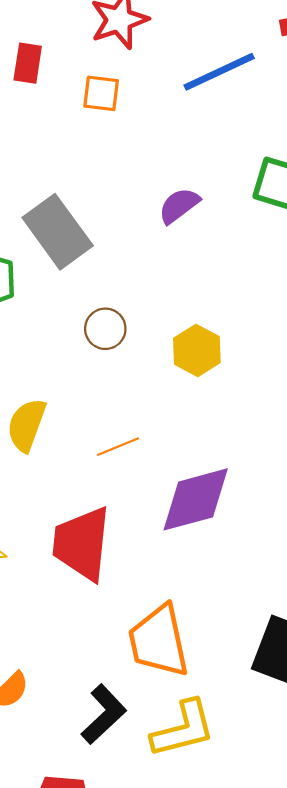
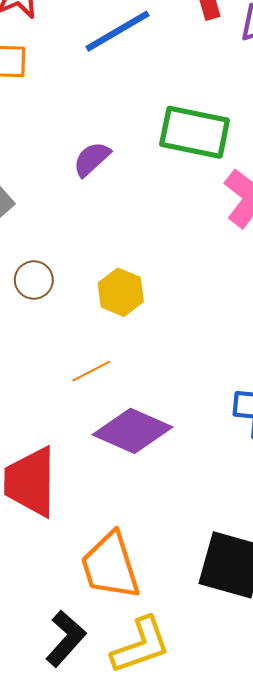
orange line: (118, 447) -> (91, 371), moved
purple diamond: (196, 499) -> (133, 431), turned 44

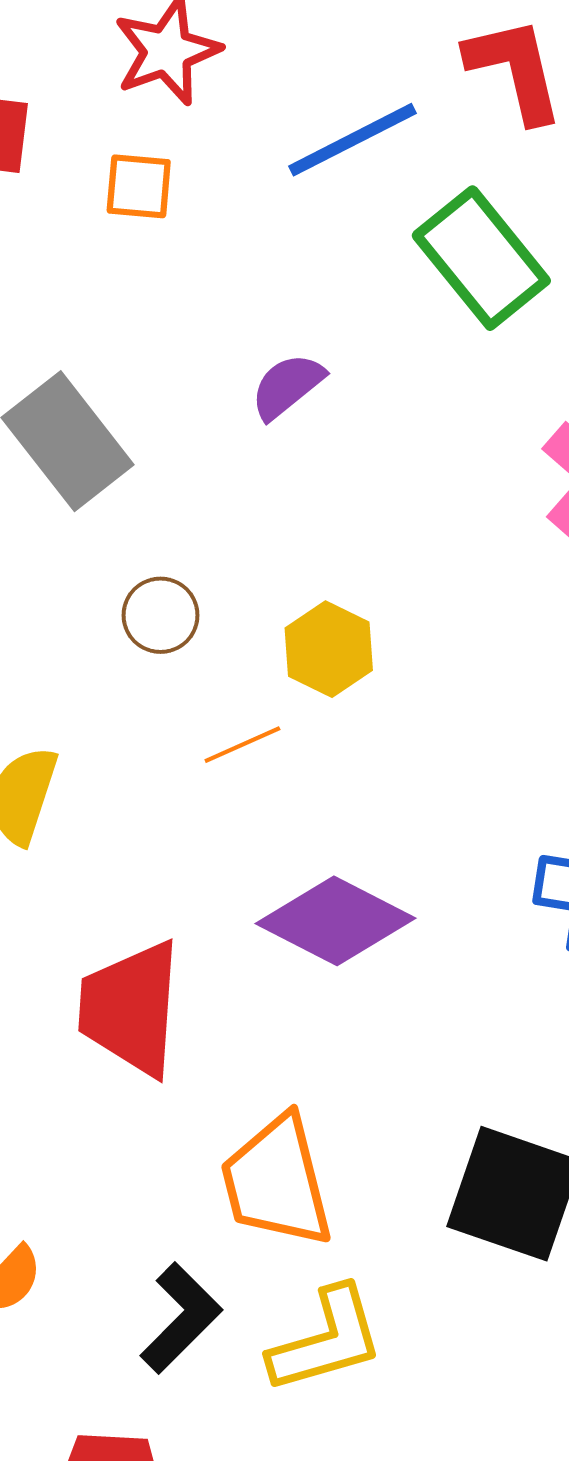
green rectangle: (195, 132) -> (481, 258), moved, turned 36
orange line: (91, 371) -> (242, 745), moved

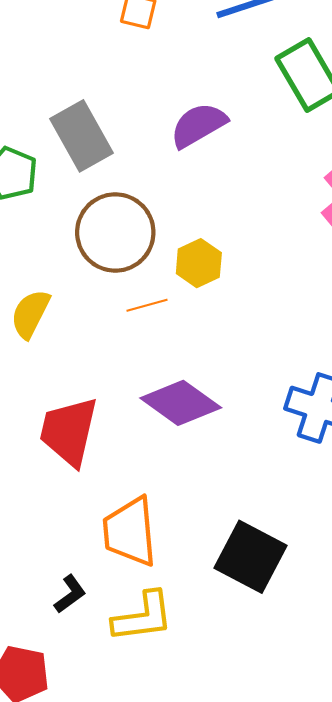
purple semicircle: (287, 386) -> (198, 125), size x1.4
brown circle: (160, 615) -> (115, 232), size x2.0
black L-shape: (181, 1318) -> (70, 594), size x0.7

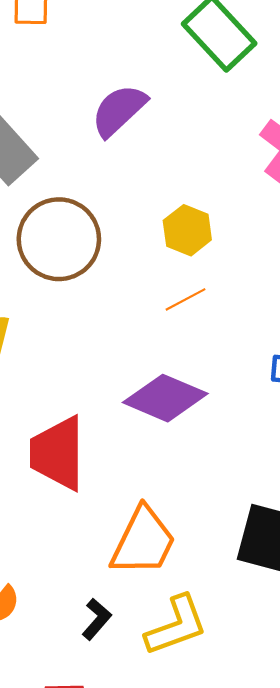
yellow hexagon: (199, 263) -> (187, 230), moved
orange line: (147, 305) -> (186, 299), moved
orange trapezoid: (130, 532) -> (143, 541), turned -136

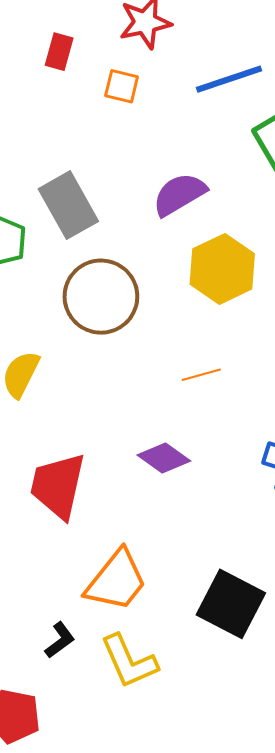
yellow hexagon: (187, 230) -> (222, 269), moved, size x1.5
purple diamond: (165, 398) -> (164, 458), size x0.7
yellow L-shape: (176, 625) -> (129, 661), turned 74

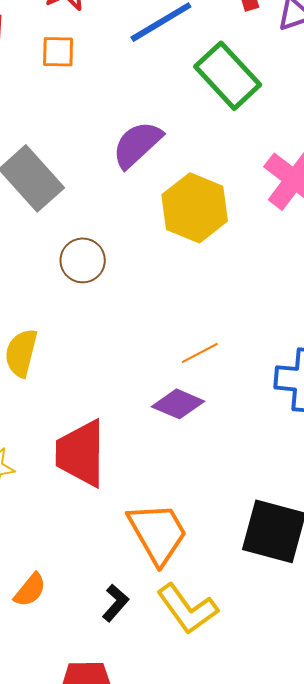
brown circle: (101, 297) -> (83, 260), size x0.6
orange line: (201, 375) -> (200, 353), moved
orange trapezoid: (116, 581) -> (158, 533), turned -56

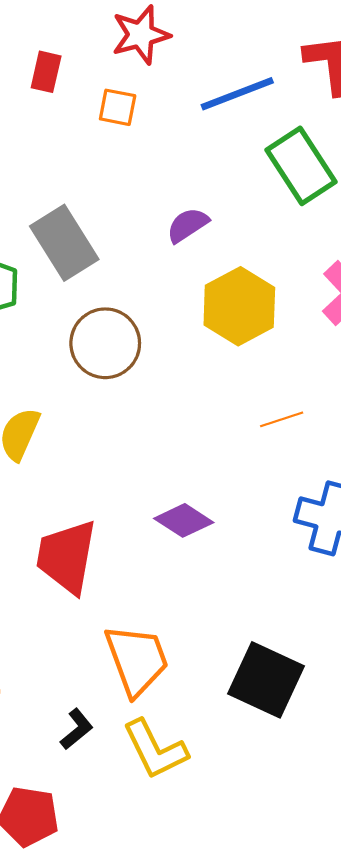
purple semicircle: (137, 144) -> (188, 225), size x0.7
brown circle: (83, 260) -> (105, 343), size x1.4
orange line: (200, 353) -> (282, 419), moved

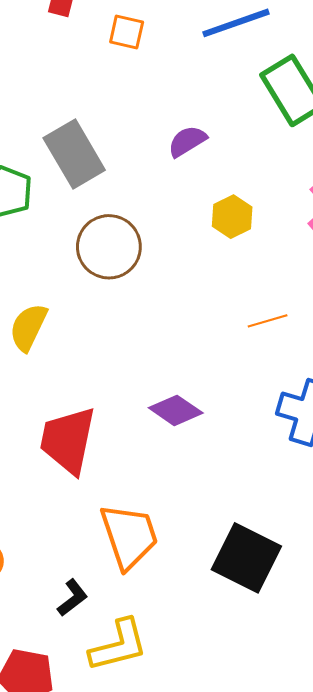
yellow hexagon: (239, 306) -> (232, 217), size x0.6
yellow L-shape: (155, 749) -> (119, 645), moved, turned -80

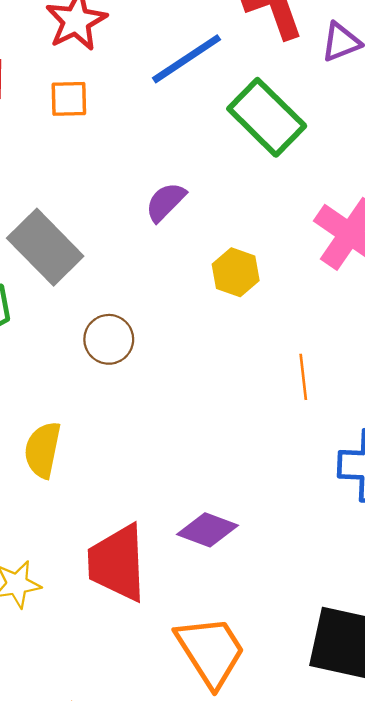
brown circle: (109, 247) -> (109, 339), size x0.7
orange line: (268, 321) -> (303, 377), turned -66
purple diamond: (176, 410) -> (208, 530), moved

